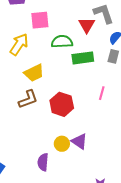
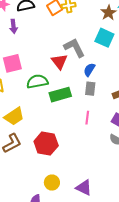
pink line: (102, 93) -> (87, 118), moved
purple triangle: (79, 141) -> (84, 188), moved

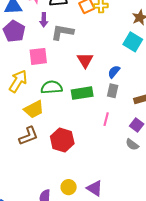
gray L-shape: (74, 48) -> (62, 32), moved, turned -60
green semicircle: (37, 81) -> (52, 87), moved
yellow circle: (52, 183) -> (69, 187), moved

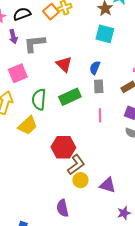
green semicircle: (52, 87) -> (39, 99), turned -65
brown L-shape: (28, 136) -> (76, 165), moved
yellow circle: (69, 187) -> (80, 180), moved

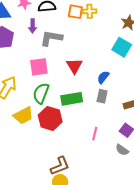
orange square: (51, 12) -> (75, 12), turned 35
pink square: (18, 73) -> (39, 67), moved
pink line: (100, 115) -> (95, 134), moved
red hexagon: (63, 147) -> (50, 119), moved

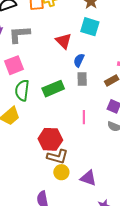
red triangle: (74, 66) -> (63, 41), moved
red hexagon: (50, 119) -> (50, 139), moved
brown L-shape: (60, 166) -> (57, 157), turned 50

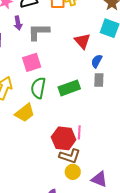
pink line: (84, 117) -> (79, 132), moved

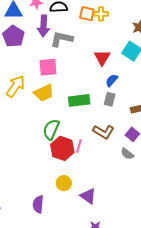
purple arrow: (18, 23) -> (43, 26), size x1.5
green semicircle: (38, 88) -> (51, 129), moved
yellow trapezoid: (25, 113) -> (44, 93), moved
brown L-shape: (70, 156) -> (103, 132), moved

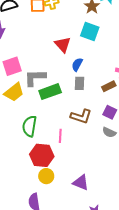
gray L-shape: (62, 39) -> (35, 78), moved
red hexagon: (62, 148) -> (42, 155), moved
yellow circle: (64, 183) -> (46, 176), moved

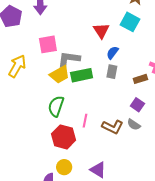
yellow trapezoid: (14, 92) -> (60, 74), moved
brown L-shape: (81, 116) -> (113, 127), moved
yellow circle: (46, 176) -> (64, 167), moved

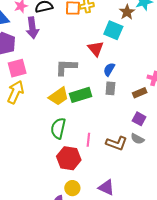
cyan square: (130, 22) -> (113, 30), moved
pink square: (48, 44) -> (17, 68), moved
gray L-shape: (69, 59) -> (66, 67), moved

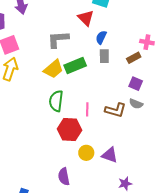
yellow circle: (72, 188) -> (86, 153), moved

